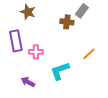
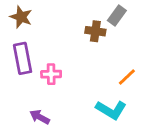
brown star: (28, 12) -> (21, 17), moved
cyan L-shape: (60, 71) -> (111, 110), moved, turned -130

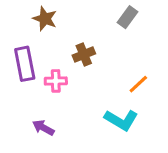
brown star: (21, 17) -> (45, 19), moved
brown cross: (95, 31) -> (84, 55), moved, turned -30

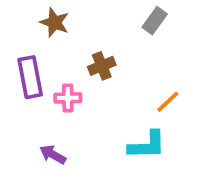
cyan L-shape: (121, 120) -> (147, 145), turned -32

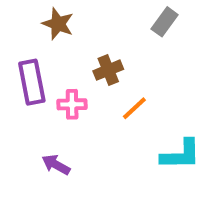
orange line: (168, 102) -> (134, 108), moved
cyan L-shape: (147, 145) -> (181, 155), moved

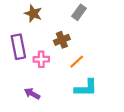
gray rectangle: (165, 22) -> (79, 12), moved
cyan L-shape: (181, 155) -> (86, 88), moved

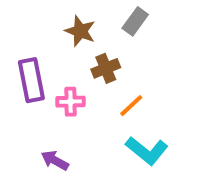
brown star: (33, 13) -> (80, 31), moved
cyan L-shape: (86, 88) -> (147, 151), turned 40

